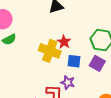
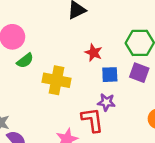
yellow cross: (50, 51) -> (57, 80), moved

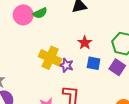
green semicircle: (25, 61) -> (40, 13), moved
purple star: (106, 102) -> (66, 65), moved

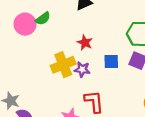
red star: (85, 43) -> (85, 43), moved
yellow cross: (50, 58) -> (63, 65), turned -35

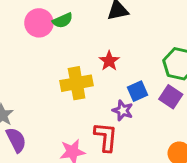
blue square: (111, 61) -> (137, 91), turned -35
purple star: (82, 69) -> (123, 110), moved

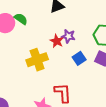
green semicircle: (63, 20) -> (21, 19), turned -112
purple star: (123, 110) -> (68, 36), moved

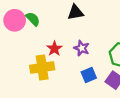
red star: (57, 41) -> (54, 49), moved

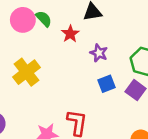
red star: (54, 49) -> (70, 34), moved
yellow cross: (42, 67) -> (26, 72), moved, turned -30

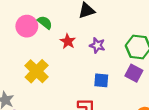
red star: (70, 34) -> (68, 41), moved
blue square: (107, 84) -> (101, 80), moved, turned 35

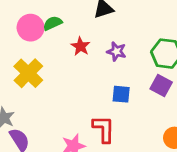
green semicircle: (45, 22) -> (53, 23), turned -63
yellow cross: (37, 71) -> (28, 73), moved

